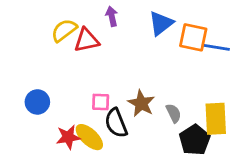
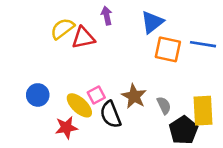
orange square: (193, 37) -> (168, 49), moved
pink square: (101, 102) -> (96, 95), turned -30
yellow ellipse: (89, 137) -> (79, 105), moved

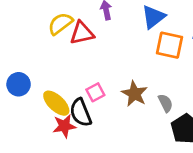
blue circle: (38, 95) -> (19, 84), moved
yellow ellipse: (79, 105) -> (56, 103), moved
black semicircle: (111, 115) -> (81, 113), moved

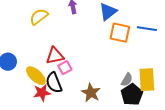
red triangle: (82, 33) -> (55, 56), moved
brown star: (134, 94) -> (91, 93), moved
gray semicircle: (165, 103) -> (127, 80), moved, turned 56

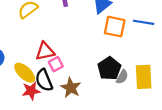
brown star: (91, 93) -> (71, 88), moved
black pentagon: (132, 95) -> (109, 68), moved

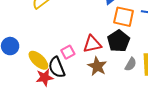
red triangle: (45, 51) -> (92, 44), moved
black pentagon: (109, 68) -> (119, 41), moved
brown star: (71, 88) -> (97, 66), moved

